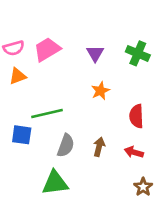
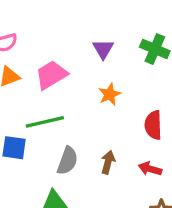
pink trapezoid: (47, 49) -> (51, 75), moved

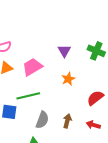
red semicircle: (153, 125) -> (95, 98), turned 54

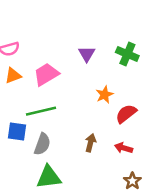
orange star: (68, 79) -> (105, 95), moved
gray semicircle: (42, 120) -> (42, 144), moved

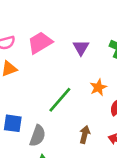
pink trapezoid: (46, 74) -> (40, 43), moved
green line: (41, 111) -> (60, 100), moved, turned -36

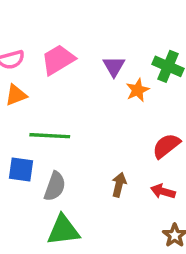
orange star: (98, 87) -> (138, 90), moved
green line: (60, 100) -> (50, 136), moved, turned 52

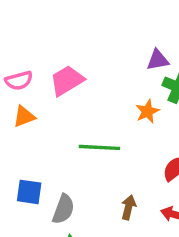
purple triangle: (114, 66) -> (158, 60), moved, turned 50
green line: (50, 136) -> (99, 147), moved

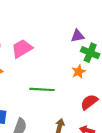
orange star: (147, 111) -> (79, 72), moved

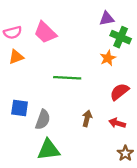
pink trapezoid: (22, 48) -> (45, 32), turned -105

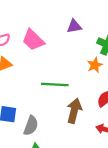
purple triangle: (107, 19) -> (74, 26), moved
brown arrow: (87, 118) -> (74, 111), moved, size x1.5

